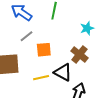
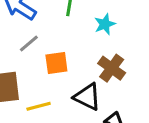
cyan star: (87, 28) -> (105, 24), moved
yellow line: (41, 78) -> (39, 106), moved

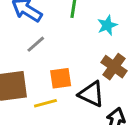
orange square: (56, 63) -> (61, 78), moved

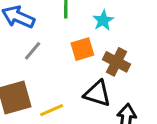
orange square: (61, 78) -> (82, 49), moved

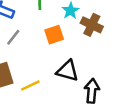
brown cross: (117, 62) -> (92, 25), moved

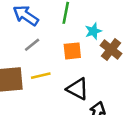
yellow line: (30, 85) -> (41, 76), moved

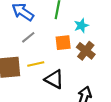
brown cross: (111, 49) -> (86, 51), moved
black triangle: (78, 89) -> (54, 79), moved

